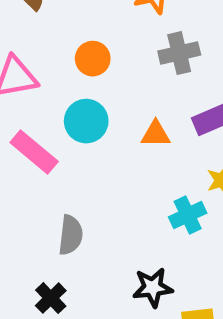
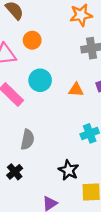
orange circle: (93, 59) -> (32, 40), moved
black star: (153, 287) -> (69, 170), turned 30

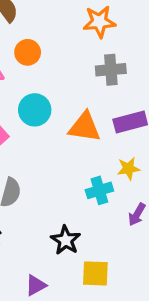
orange triangle: (76, 90) -> (85, 127), size x1.5

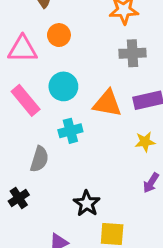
cyan cross: (99, 190) -> (70, 131), moved

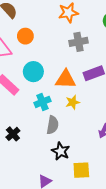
yellow star: (145, 142) -> (73, 102), moved
gray semicircle: (39, 159) -> (53, 125), moved
black cross: (19, 198) -> (13, 134), moved

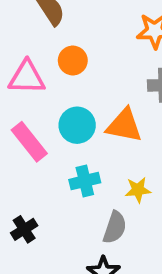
orange triangle: (66, 79) -> (124, 125), moved
gray semicircle: (53, 125) -> (115, 227), moved

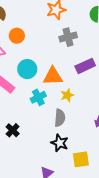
orange triangle: (124, 125) -> (53, 76), moved

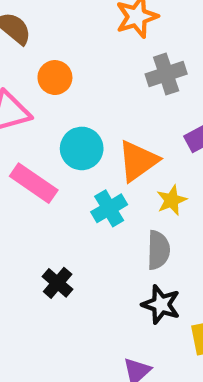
orange triangle: (53, 76) -> (138, 161), turned -30

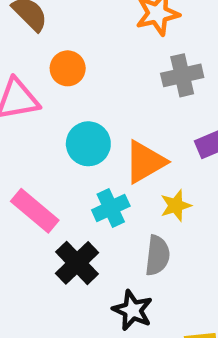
pink rectangle: (34, 183) -> (35, 211), moved
black cross: (58, 283) -> (77, 263), moved, size x1.4
black star: (161, 304) -> (133, 310), moved

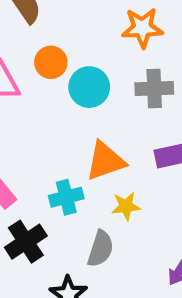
cyan circle: (88, 144) -> (89, 87), moved

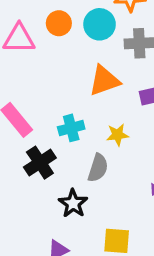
cyan circle: (89, 87) -> (100, 24), moved
orange triangle: (105, 161) -> (104, 81), moved

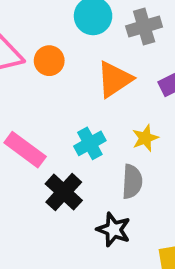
orange circle: (59, 23) -> (49, 61), moved

